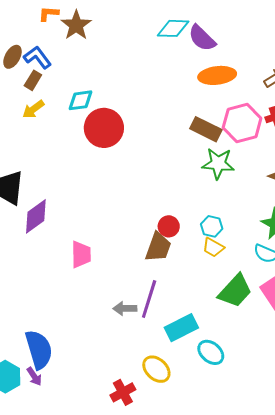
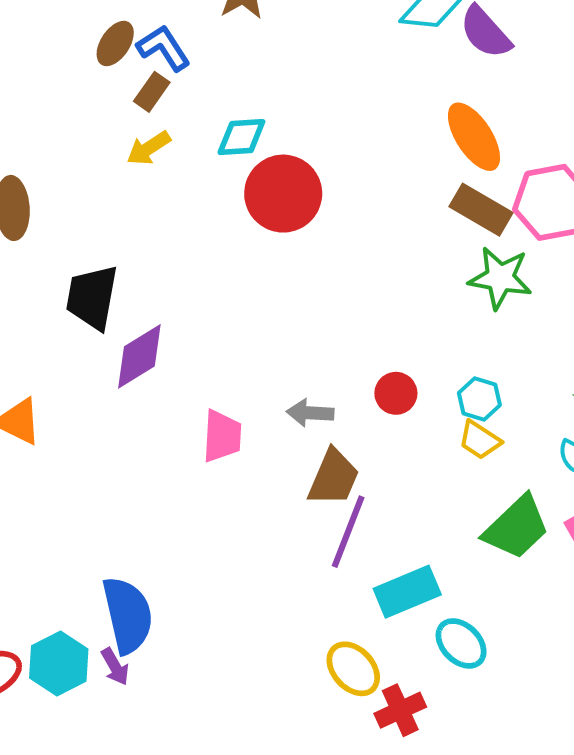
orange ellipse: (217, 75) -> (474, 137), moved, turned 60
brown trapezoid: (158, 247) -> (334, 478), moved
gray arrow: (125, 308) -> (310, 413), moved
red cross: (123, 392) -> (400, 710), moved

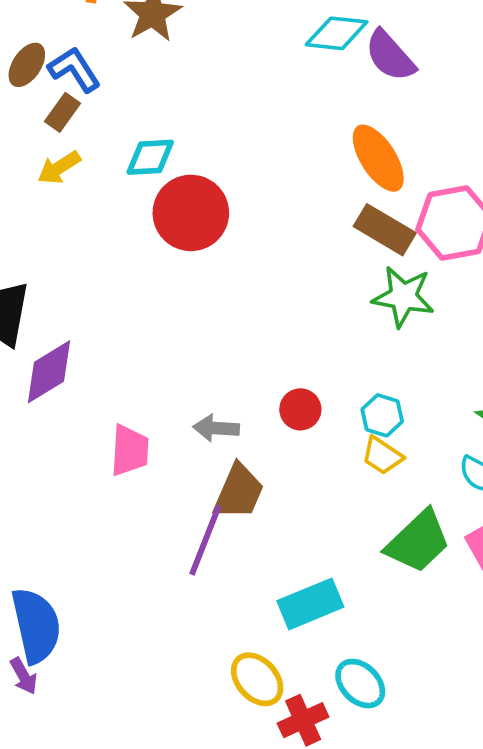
purple line: (348, 532) -> (205, 540), moved
cyan ellipse: (461, 643) -> (360, 684), moved

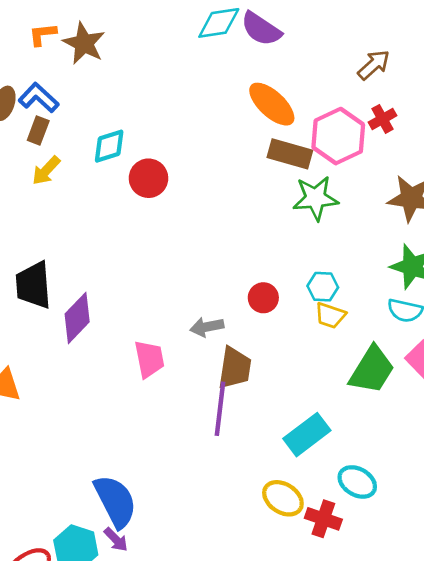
red circle: (191, 213) -> (149, 178), size x0.7
red cross: (303, 720) -> (323, 519), turned -32

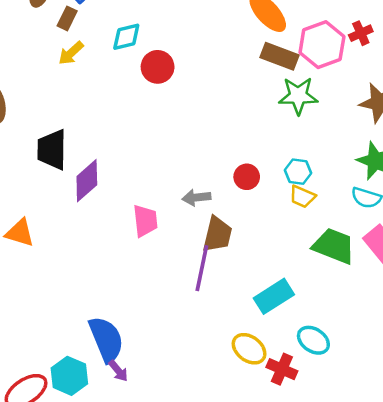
green trapezoid: (372, 370) -> (334, 246), turned -105
purple arrow: (116, 540) -> (118, 371), moved

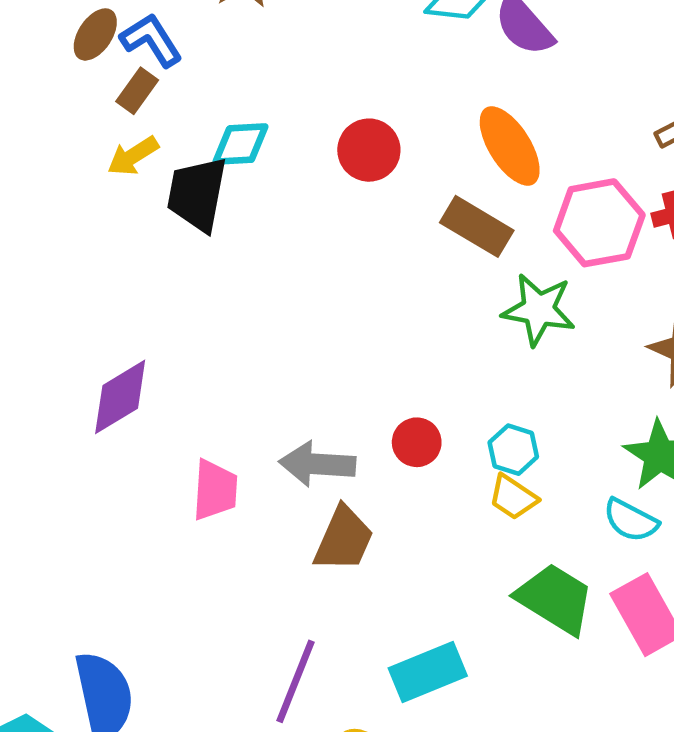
brown rectangle: (280, 56) -> (477, 226), moved
red circle: (158, 67) -> (369, 150), moved
black trapezoid: (52, 150) -> (197, 194), moved
gray arrow: (196, 198) -> (317, 464), size x1.4
purple line: (202, 268) -> (296, 681), moved

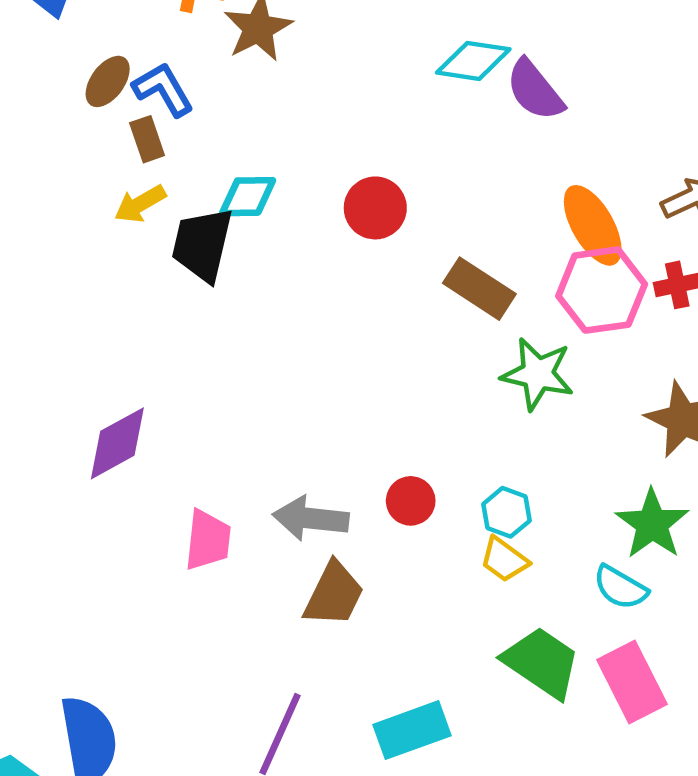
brown rectangle: (137, 91) -> (147, 139), turned -57
orange ellipse: (510, 146) -> (593, 225), moved

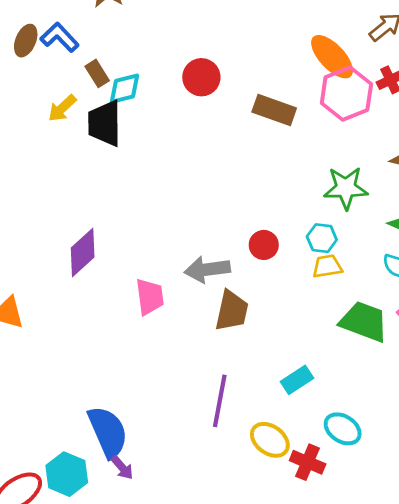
brown rectangle: (147, 139) -> (97, 73), moved
green star: (538, 374) -> (346, 188), moved
yellow trapezoid: (504, 560) -> (327, 266), turned 148
cyan rectangle: (412, 730) -> (297, 380), size x0.7

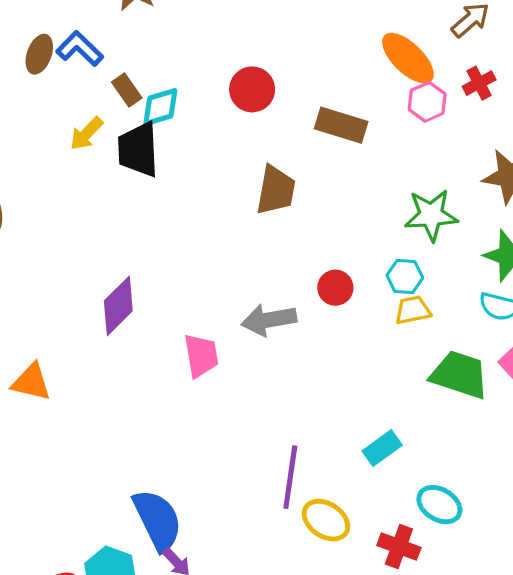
pink hexagon: (346, 94) -> (427, 102), size x0.6
brown trapezoid: (232, 311) -> (276, 190), moved
yellow ellipse: (270, 440) -> (326, 520), moved

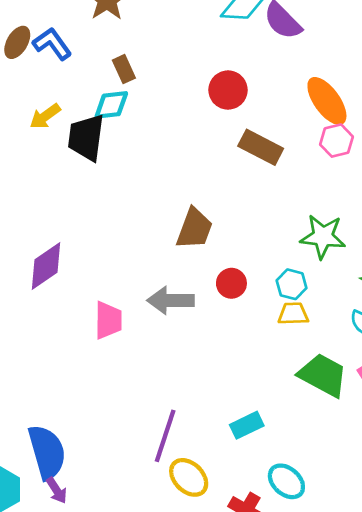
red circle: (252, 89) -> (228, 90), moved
brown rectangle: (127, 90) -> (124, 69), moved
brown trapezoid: (276, 190) -> (194, 229), moved

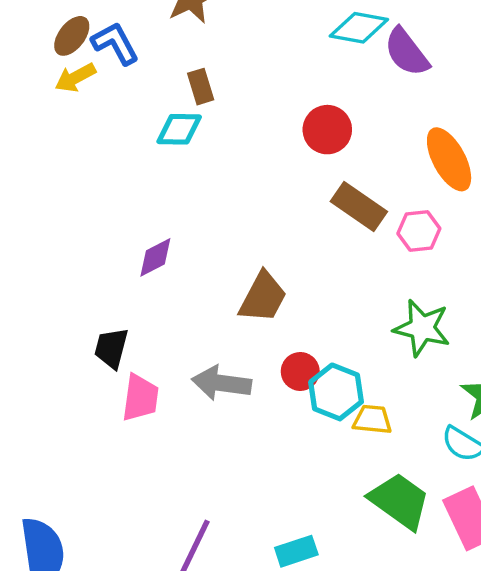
yellow arrow: (45, 116) -> (75, 78), moved
black trapezoid: (86, 137) -> (111, 348), moved, size x0.7
pink hexagon: (337, 141) -> (419, 231), moved
purple diamond: (46, 266) -> (155, 257), moved, size x0.7
cyan hexagon: (292, 284) -> (336, 392), moved, size x1.4

